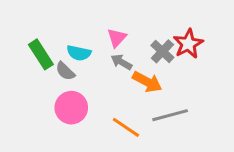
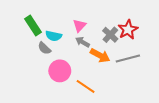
green rectangle: (41, 54) -> (33, 26), moved
pink circle: (71, 108) -> (60, 71), moved
gray line: (170, 115) -> (128, 59), moved

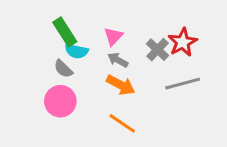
green rectangle: (33, 26) -> (65, 32), moved
orange arrow: (100, 55) -> (121, 85), moved
pink circle: (60, 71) -> (60, 101), moved

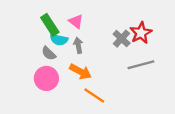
pink triangle: (113, 36) -> (76, 21), moved, turned -35
gray arrow: (118, 60) -> (78, 45), moved, turned 49
orange arrow: (121, 85) -> (81, 72), moved

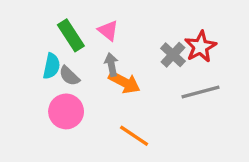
cyan semicircle: (59, 40) -> (51, 66), moved, turned -90
orange arrow: (81, 72) -> (124, 82), moved

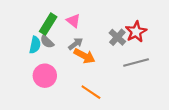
green rectangle: (71, 35) -> (48, 24), turned 65
gray arrow: (111, 64) -> (76, 44), turned 64
gray semicircle: (69, 76) -> (47, 42), moved

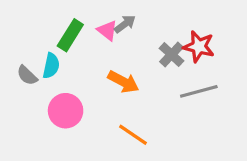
red star: (136, 32) -> (199, 46), turned -30
gray semicircle: (47, 42) -> (27, 75), moved
gray arrow: (76, 44) -> (125, 24), moved

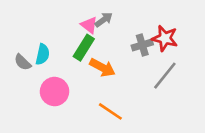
green rectangle: (70, 35) -> (84, 48), moved
gray cross: (171, 55) -> (142, 45), turned 30
gray line: (199, 91) -> (165, 76), turned -36

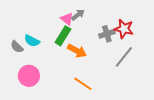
cyan semicircle: (43, 54) -> (32, 41), turned 105
pink circle: (55, 92) -> (29, 76), moved

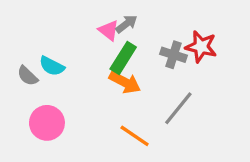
gray cross: (107, 34) -> (174, 55), turned 35
green rectangle: (63, 36) -> (123, 58), moved
gray line: (124, 57) -> (178, 108), moved

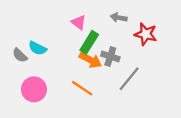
gray arrow: (126, 24) -> (119, 18), moved, turned -133
gray cross: (174, 55) -> (110, 56), moved
orange line: (135, 136) -> (82, 88), moved

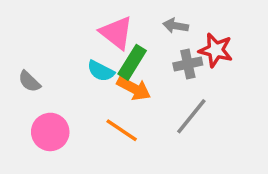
pink triangle: (79, 22) -> (116, 33), size x1.5
cyan semicircle: (37, 48) -> (101, 71), moved
gray cross: (110, 56) -> (188, 64), moved, turned -30

